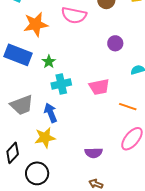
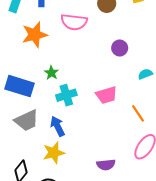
blue rectangle: (18, 55) -> (19, 86), moved
orange line: (128, 107) -> (138, 113), turned 42

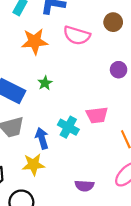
cyan cross: (66, 95) -> (68, 127), moved, turned 36

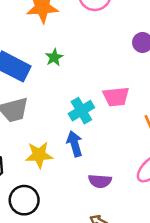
cyan cross: (68, 127) -> (81, 111), turned 30
blue arrow: (42, 138) -> (75, 144), moved

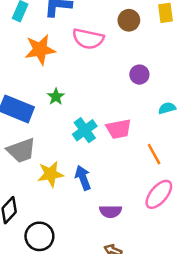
cyan cross: (81, 111) -> (85, 130), moved
yellow star: (39, 155) -> (51, 174), moved

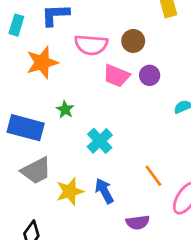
brown circle: (129, 20) -> (133, 41), moved
pink trapezoid: (119, 129) -> (116, 76), moved, turned 40
orange line: (154, 154) -> (153, 176), moved

